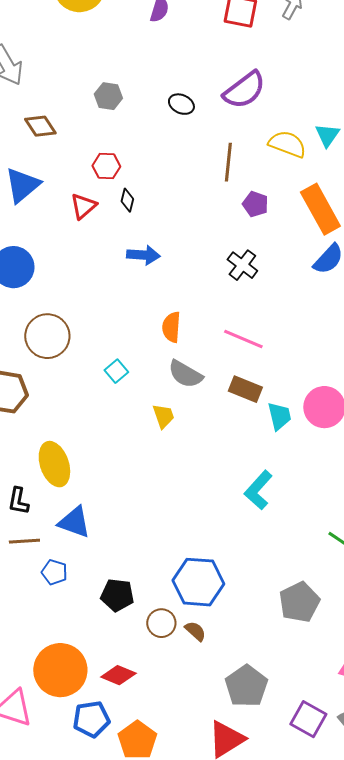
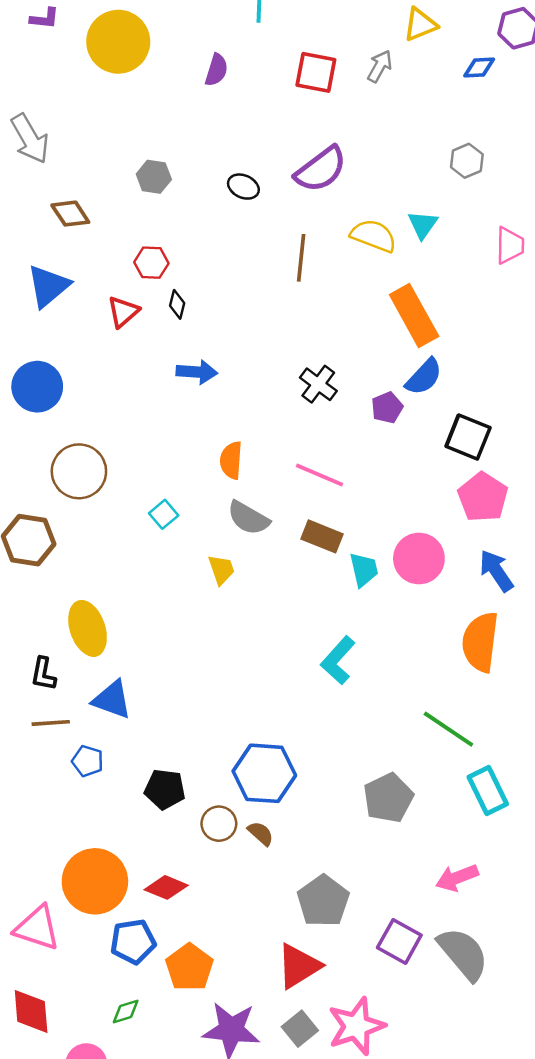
purple pentagon: (255, 204) -> (387, 408), moved, turned 30

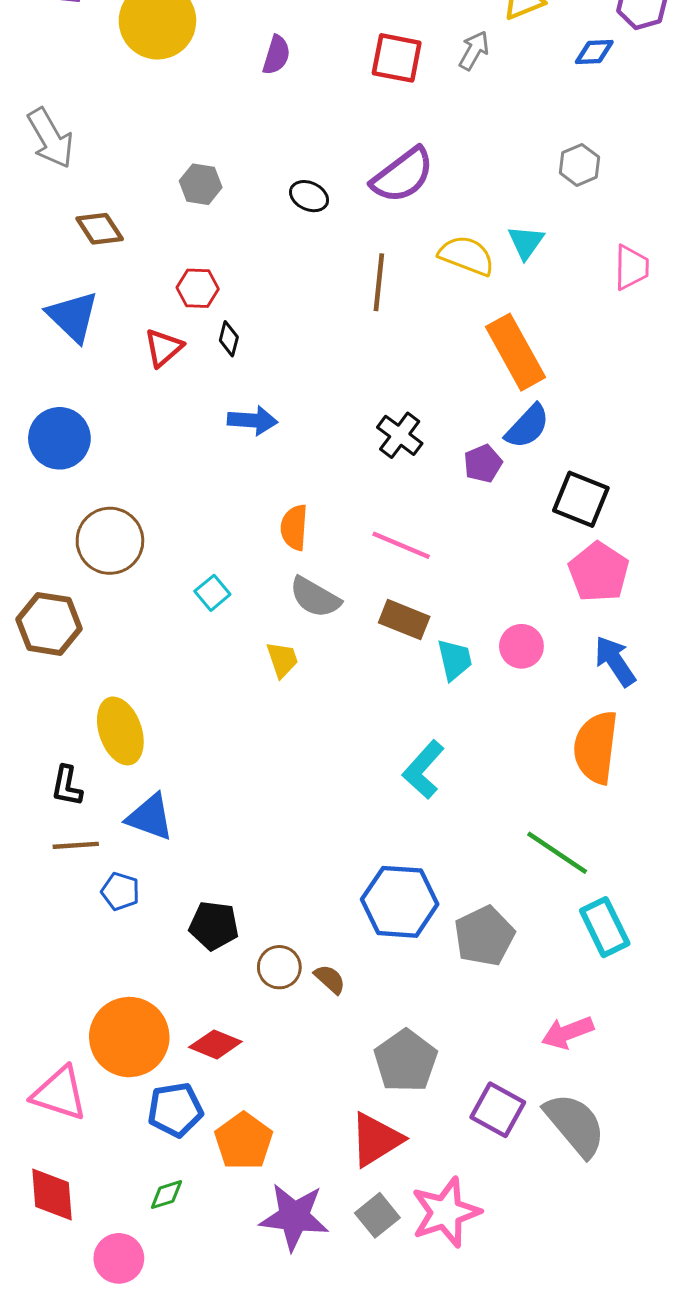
blue triangle: (48, 286) -> (73, 316), turned -36
pink circle: (419, 558) -> (521, 646), size x0.7
blue hexagon: (264, 773) -> (400, 902), moved

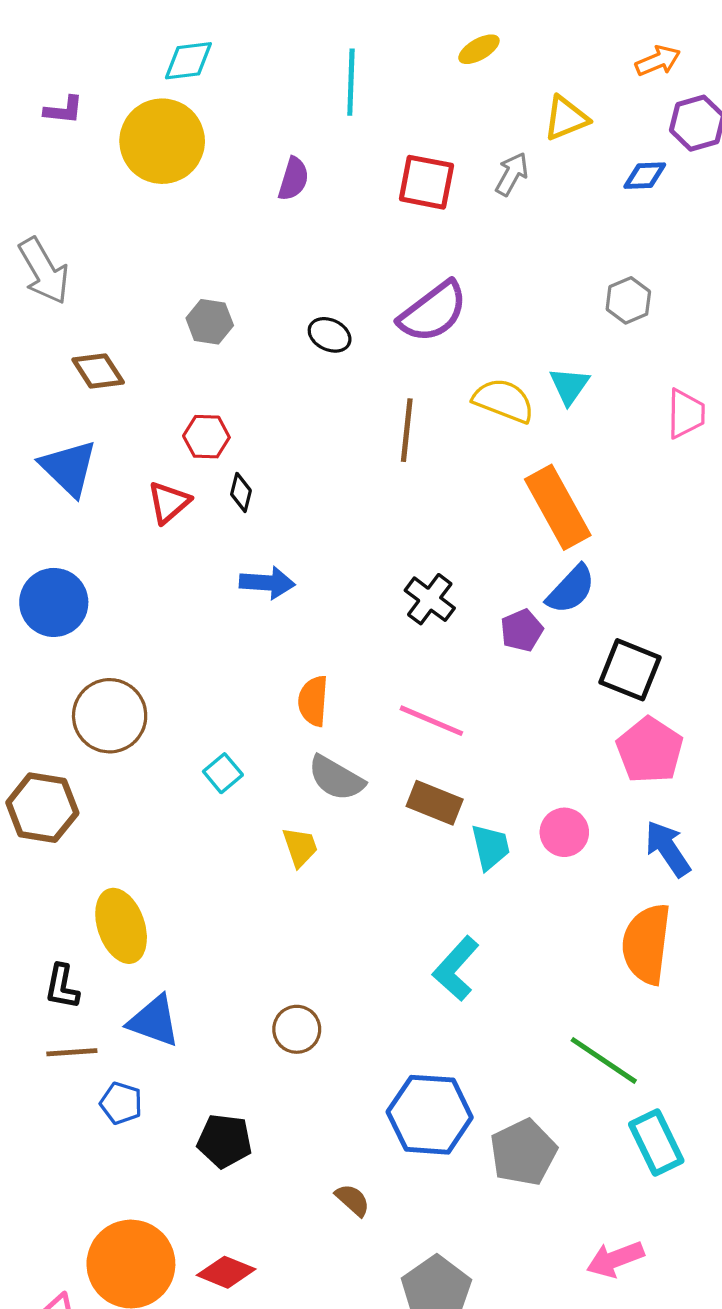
brown circle: (279, 967) -> (297, 1029), moved

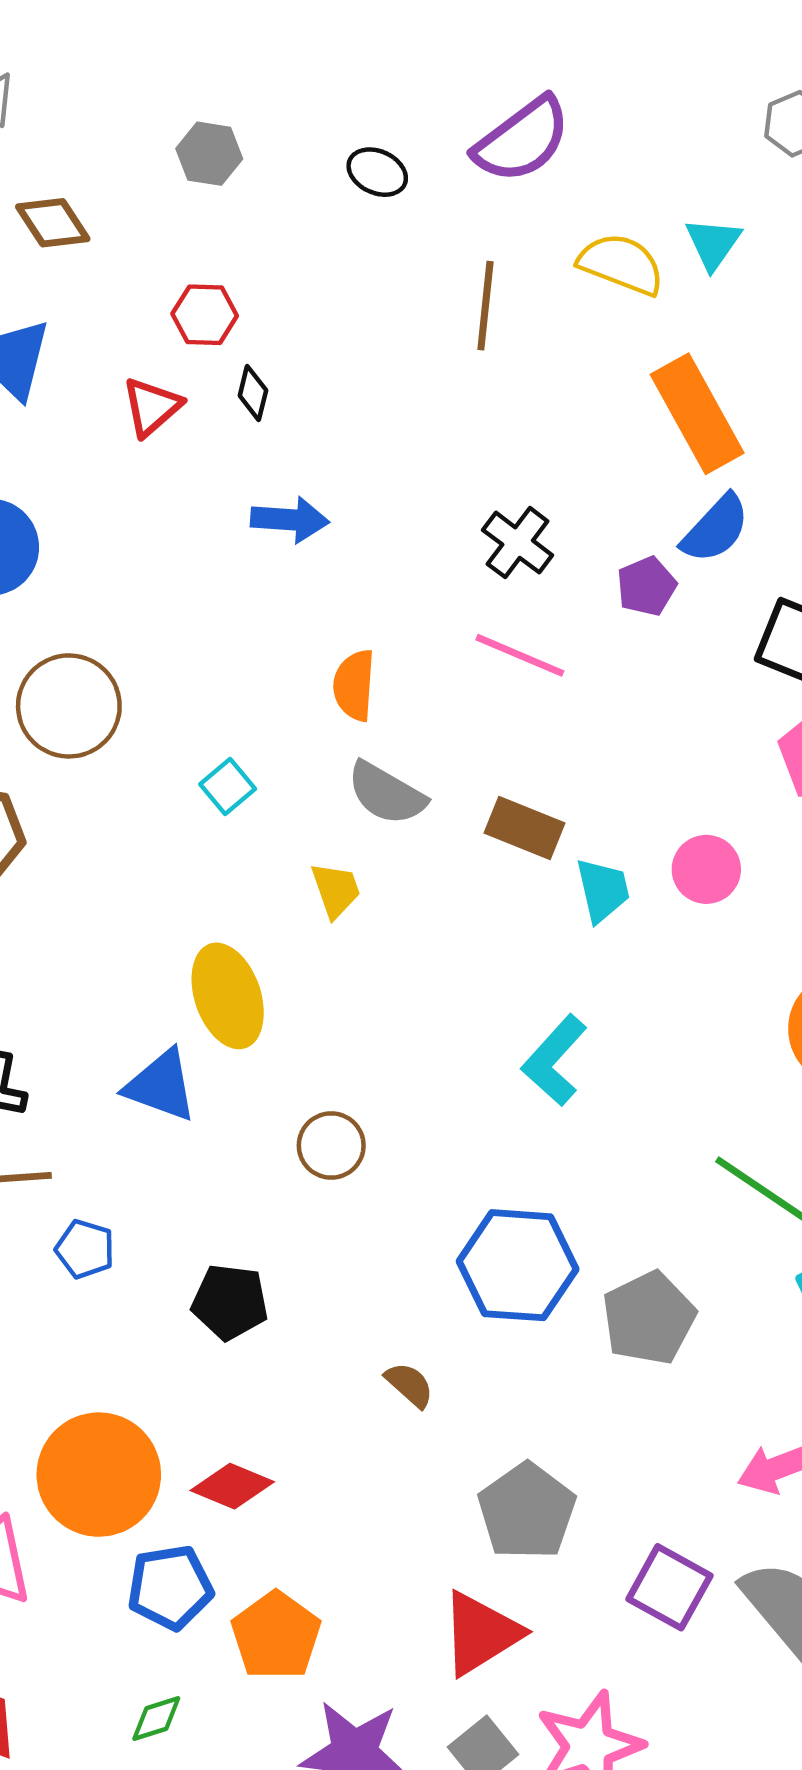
pink line: (431, 721) -> (520, 655), moved
yellow ellipse: (121, 926) -> (228, 996), moved
blue triangle: (154, 1021) -> (161, 1086), moved

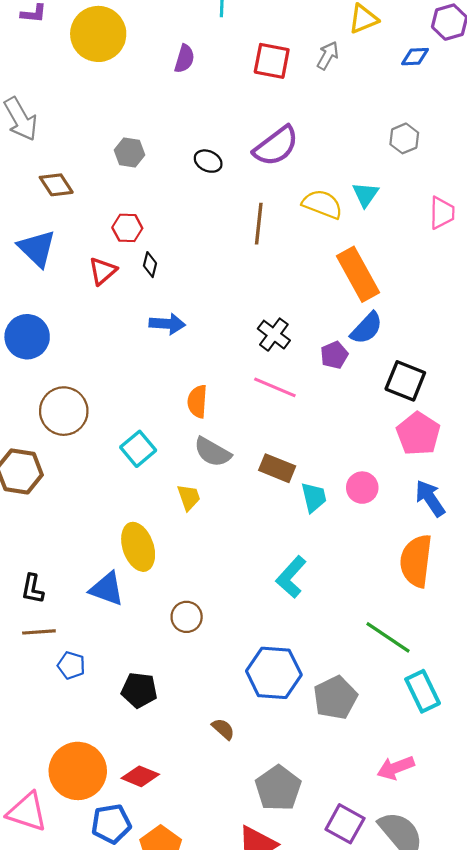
cyan square: (228, 787) -> (138, 449), size x1.4

